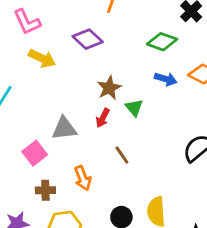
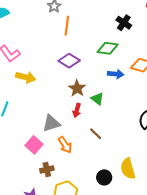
purple diamond: (88, 39) -> (69, 61), moved
orange arrow: (83, 178) -> (65, 145), moved

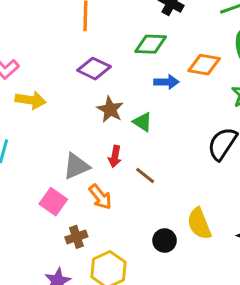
red arrow: (77, 110) -> (115, 156), moved

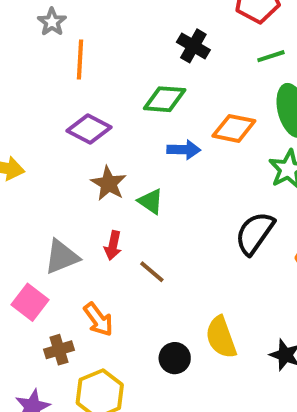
orange arrow: (100, 197) -> (98, 320), moved

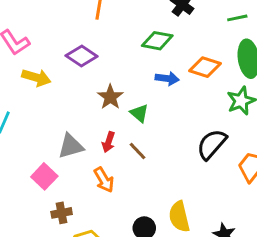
purple diamond: (89, 129) -> (82, 56), moved
brown line: (152, 272) -> (138, 151), moved
orange arrow: (98, 320) -> (104, 180), moved

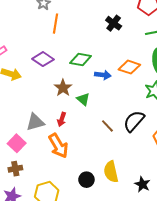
green diamond: (157, 41) -> (81, 59), moved
brown line: (138, 151) -> (107, 126), moved
orange arrow: (104, 180) -> (58, 146), size x1.4
brown cross: (62, 213) -> (15, 169), moved

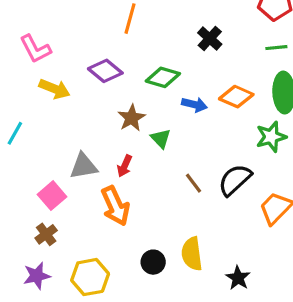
black cross: (114, 23) -> (210, 39), moved
brown cross: (15, 169) -> (46, 234), turned -32

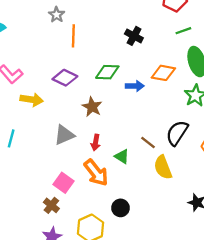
green triangle: (161, 139) -> (122, 156), moved
gray triangle: (84, 166) -> (64, 135), moved
pink square: (52, 196) -> (64, 183), moved
yellow semicircle: (192, 254) -> (163, 167), moved
black circle: (153, 262) -> (120, 208), moved

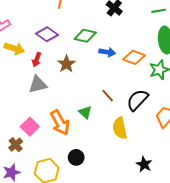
orange diamond: (163, 73) -> (134, 57), moved
red arrow: (96, 142) -> (37, 60), moved
brown line: (148, 143) -> (108, 96), moved

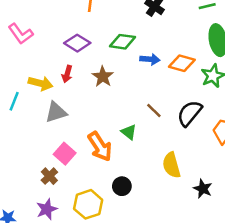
yellow arrow: (14, 48) -> (40, 83), moved
gray triangle: (38, 85) -> (56, 112), moved
yellow semicircle: (120, 128) -> (171, 165), moved

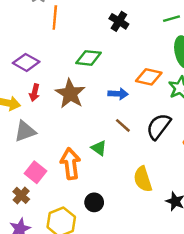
purple diamond: (77, 43) -> (26, 62), moved
blue arrow: (150, 59) -> (118, 94), moved
brown star: (103, 77) -> (70, 94), size x1.4
orange arrow: (100, 146) -> (70, 164), turned -152

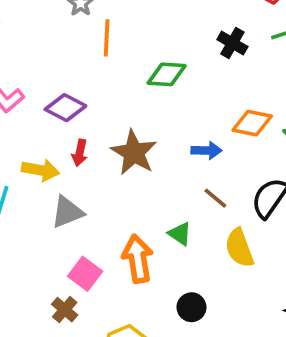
black cross: (119, 21) -> (232, 43), moved
green diamond: (88, 58) -> (167, 74), moved
yellow semicircle: (143, 179) -> (239, 248), moved
black circle: (94, 202) -> (191, 307), moved

